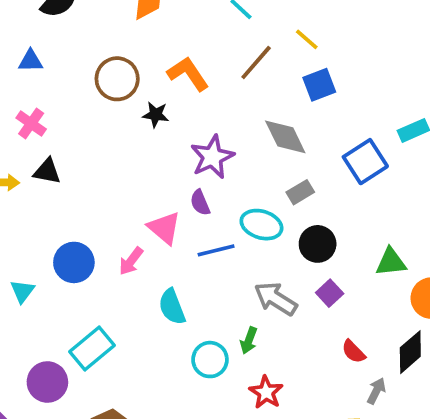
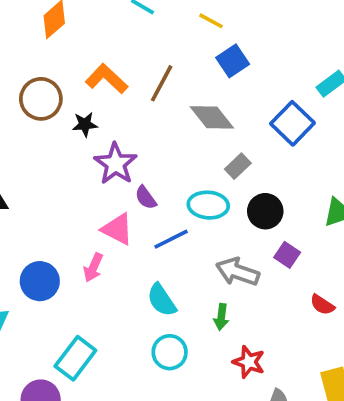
brown line: (256, 63) -> (162, 83), moved
purple star: (212, 157) -> (116, 164), moved
cyan semicircle: (172, 307) -> (162, 300), moved
cyan circle: (210, 360) -> (170, 352), moved

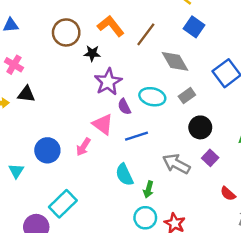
blue square: (233, 61) -> (194, 27), turned -30
cyan ellipse: (208, 205) -> (152, 97), moved
green arrow: (221, 317) -> (148, 189), moved
cyan circle: (170, 352) -> (145, 218), moved

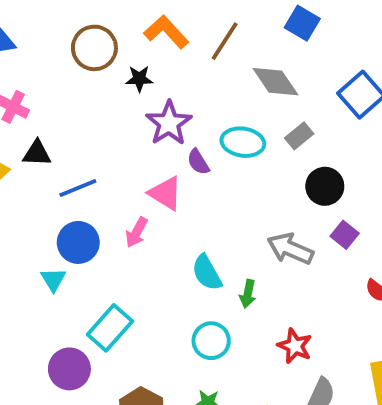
blue line: (137, 136) -> (78, 188), moved
cyan triangle: (16, 171) -> (53, 280), moved
cyan circle: (145, 218) -> (211, 341), moved

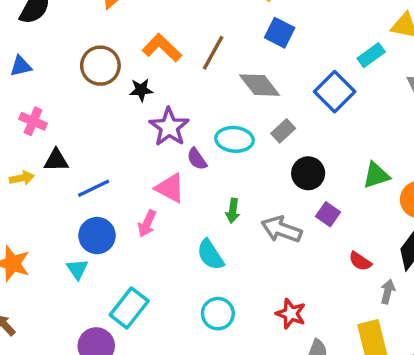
green arrow: (248, 294) -> (233, 211), moved

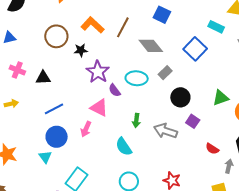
cyan rectangle: (371, 55) -> (216, 27), turned 63
black triangle: (56, 160) -> (43, 78), moved

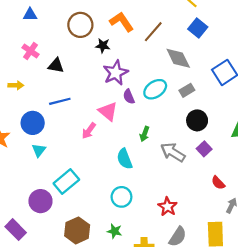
cyan ellipse: (137, 78) -> (155, 89), turned -50
blue circle: (57, 137) -> (33, 123), moved

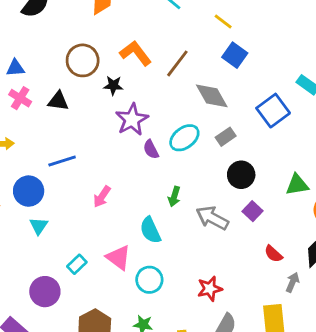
blue triangle: (30, 15) -> (15, 68), moved
black triangle: (56, 66) -> (58, 101), moved
pink triangle: (108, 111) -> (118, 258), moved
cyan rectangle: (66, 182) -> (77, 264), size x0.6
red star: (167, 207) -> (210, 289), turned 30

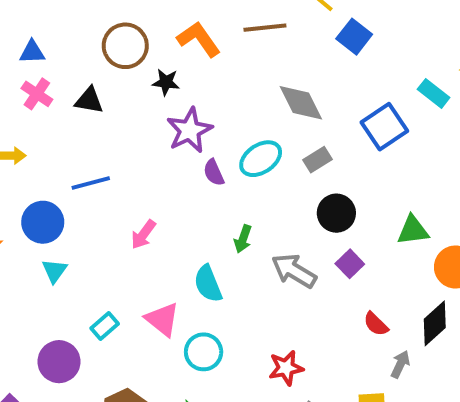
blue square: (235, 55) -> (354, 37), moved
brown line: (177, 63) -> (265, 28), moved, turned 44

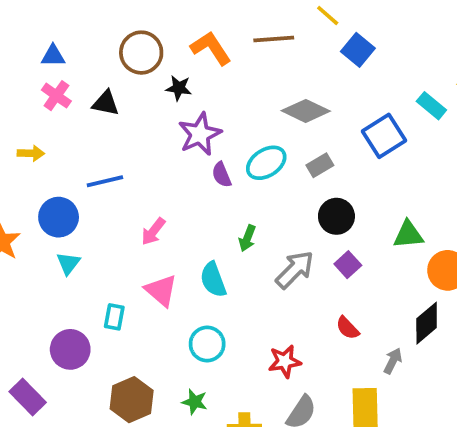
gray diamond: (301, 103) -> (306, 111), turned -39
gray arrow: (294, 271) -> (295, 270), turned 102
pink triangle: (162, 319) -> (161, 290), moved
red semicircle: (376, 324) -> (348, 328), moved
cyan rectangle: (105, 326) -> (114, 317), turned -40

